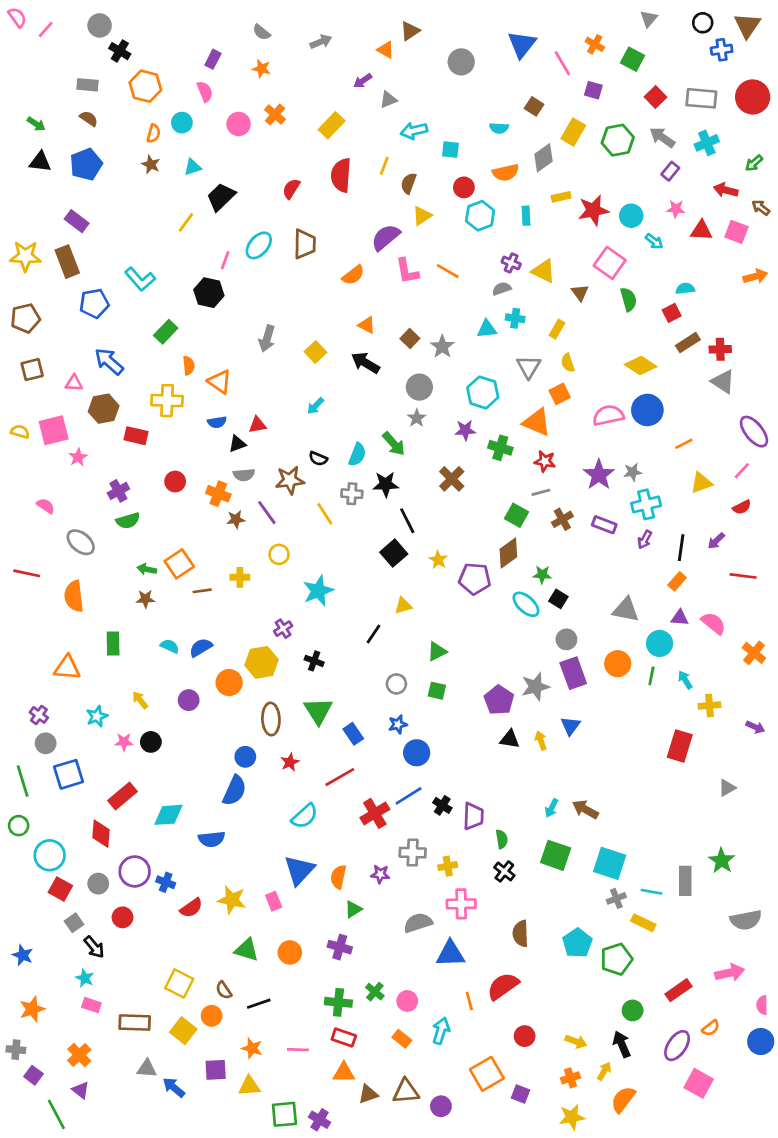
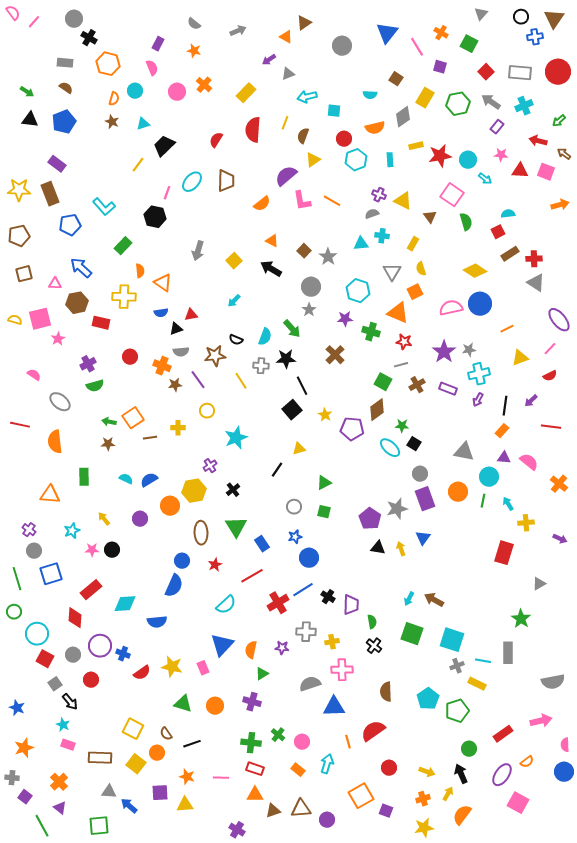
black cross: (314, 661) -> (233, 490), turned 32
green star: (722, 861) -> (521, 619), moved
green square: (284, 1114) -> (99, 826), moved

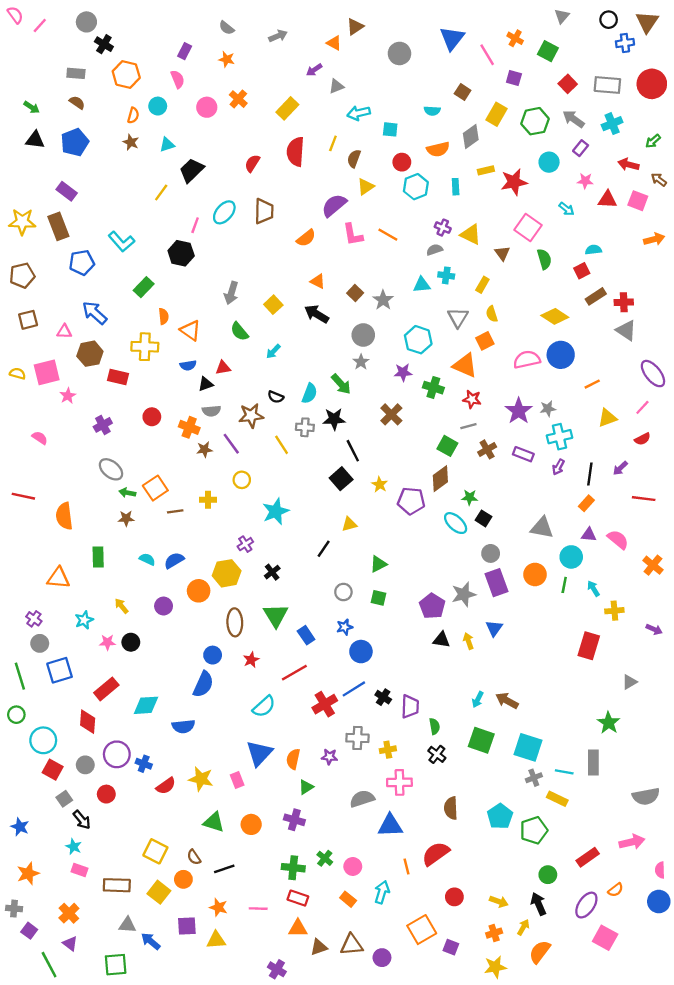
cyan circle: (468, 160) -> (549, 162), moved
green semicircle: (95, 386) -> (239, 332), moved, turned 66
gray ellipse: (60, 402) -> (111, 469), moved

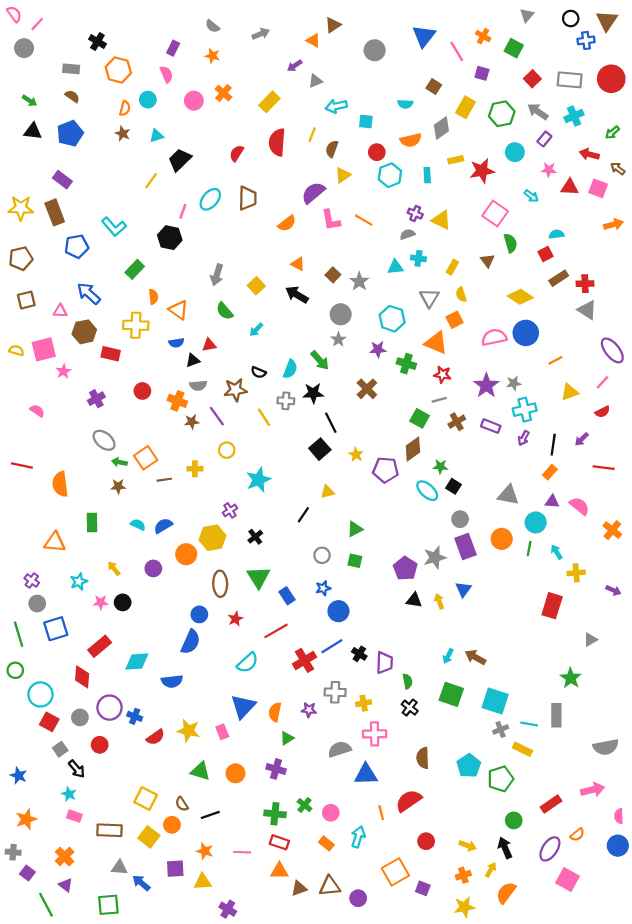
gray circle: (86, 22) -> (24, 48), moved
brown triangle: (502, 253) -> (487, 261), moved
purple cross: (277, 969) -> (228, 909), moved

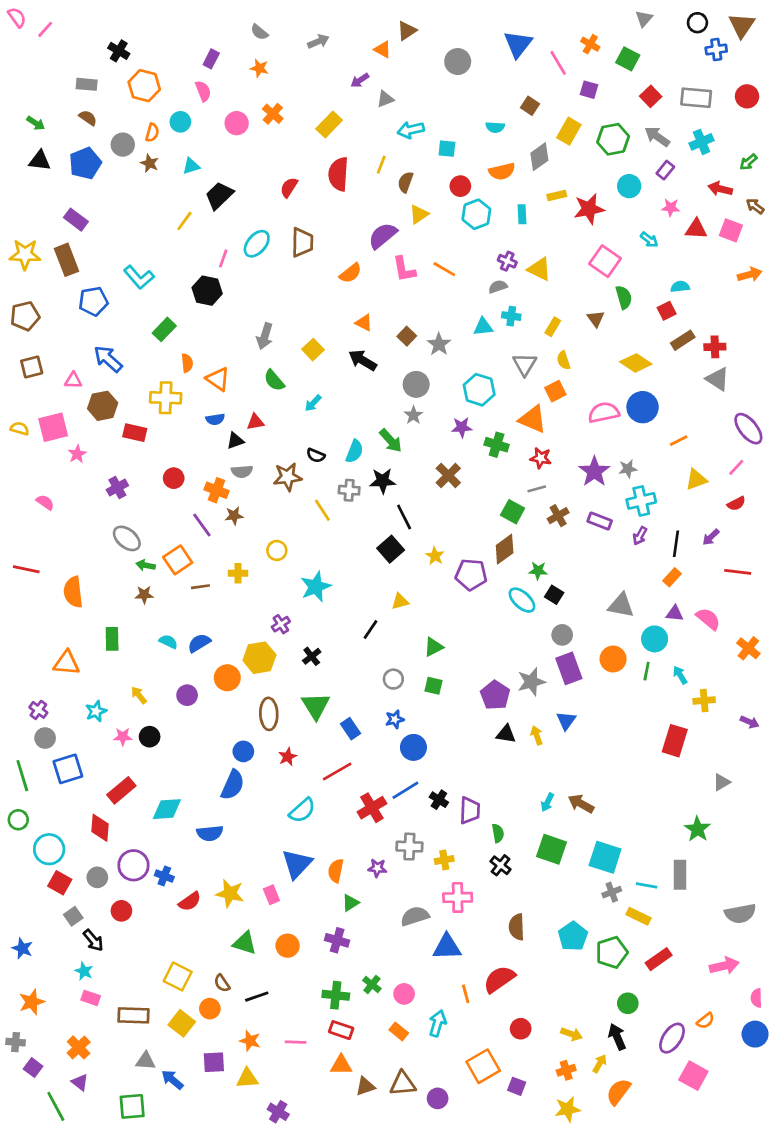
gray circle: (24, 48) -> (123, 145), moved
red circle: (611, 79) -> (747, 96), size x0.7
purple line: (217, 416) -> (202, 525), moved
red rectangle: (551, 804) -> (659, 959), moved

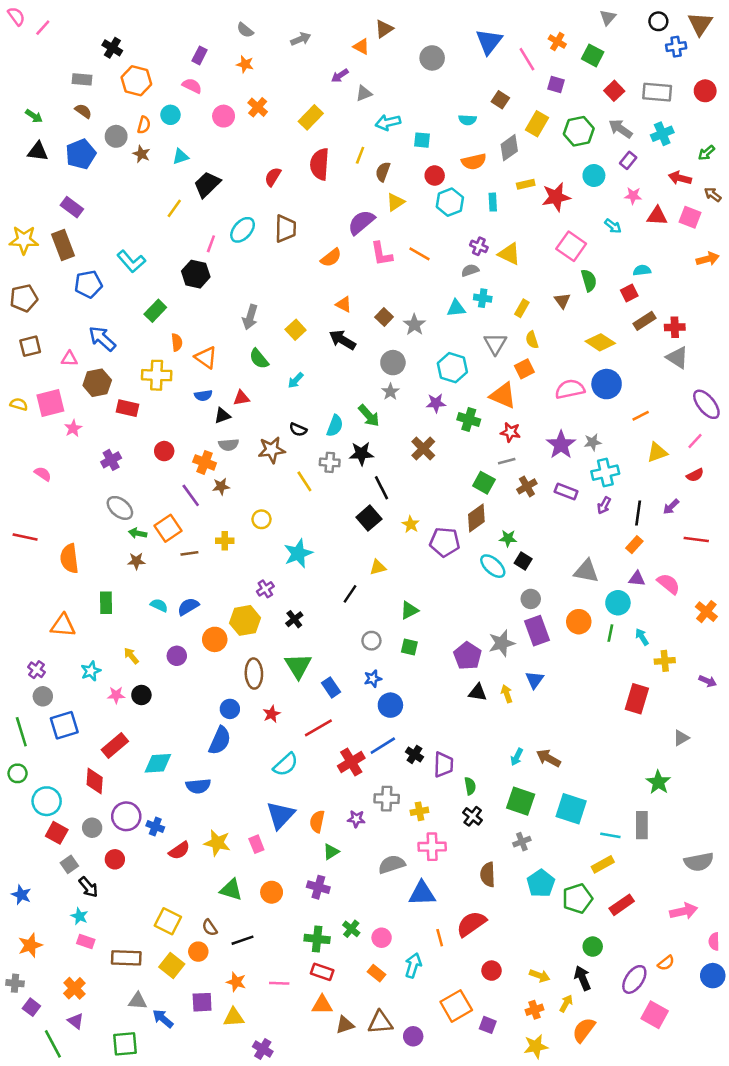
pink semicircle: (203, 91) -> (192, 86), turned -42
gray cross: (612, 892) -> (522, 842), moved
yellow rectangle: (639, 916) -> (603, 864), turned -55

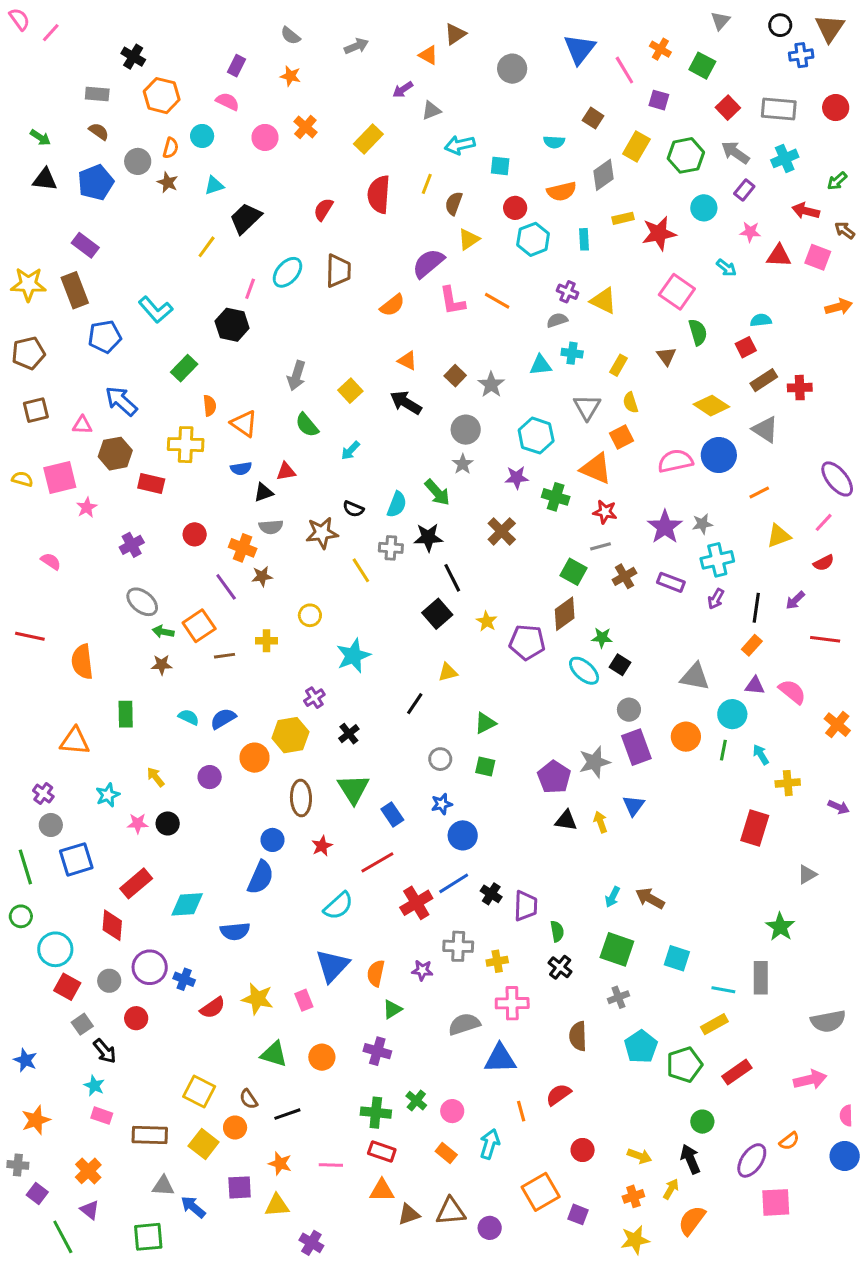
gray triangle: (677, 358) -> (765, 430), moved
cyan square: (571, 809) -> (677, 958), size x0.7
red semicircle: (471, 924) -> (559, 1095), size x0.7
pink square: (655, 1015) -> (776, 1202), turned -32

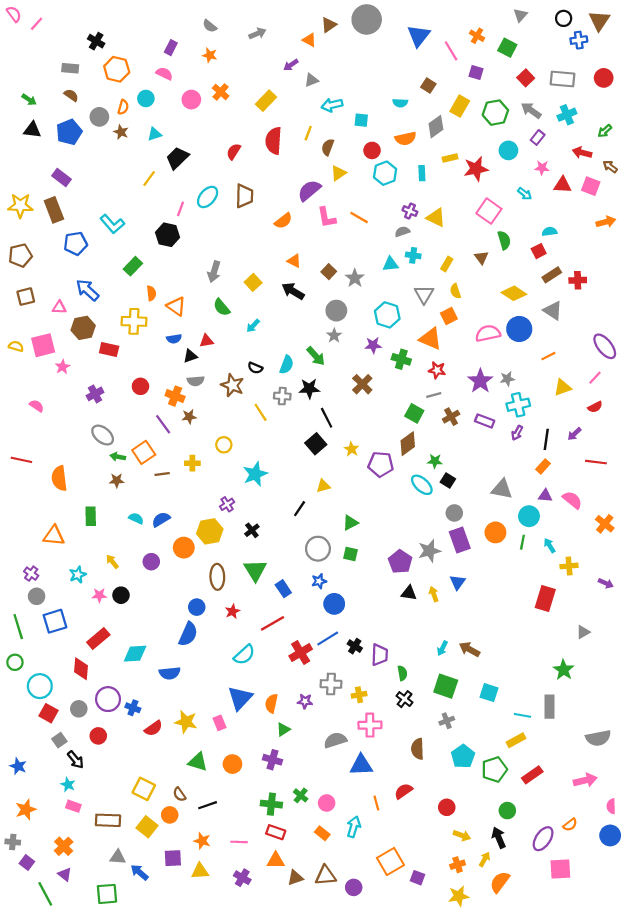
gray circle: (512, 69) -> (367, 19), moved, size x1.4
brown star: (322, 533) -> (232, 385), turned 30
gray circle: (440, 759) -> (318, 549), size x1.5
red circle: (583, 1150) -> (447, 807), moved
purple cross: (311, 1243) -> (242, 878), moved

